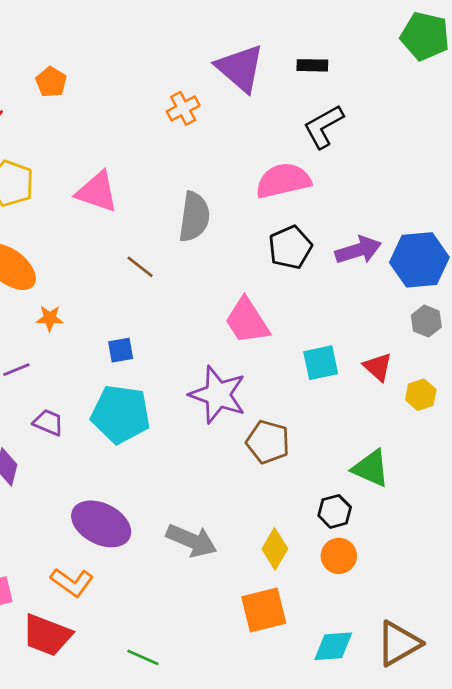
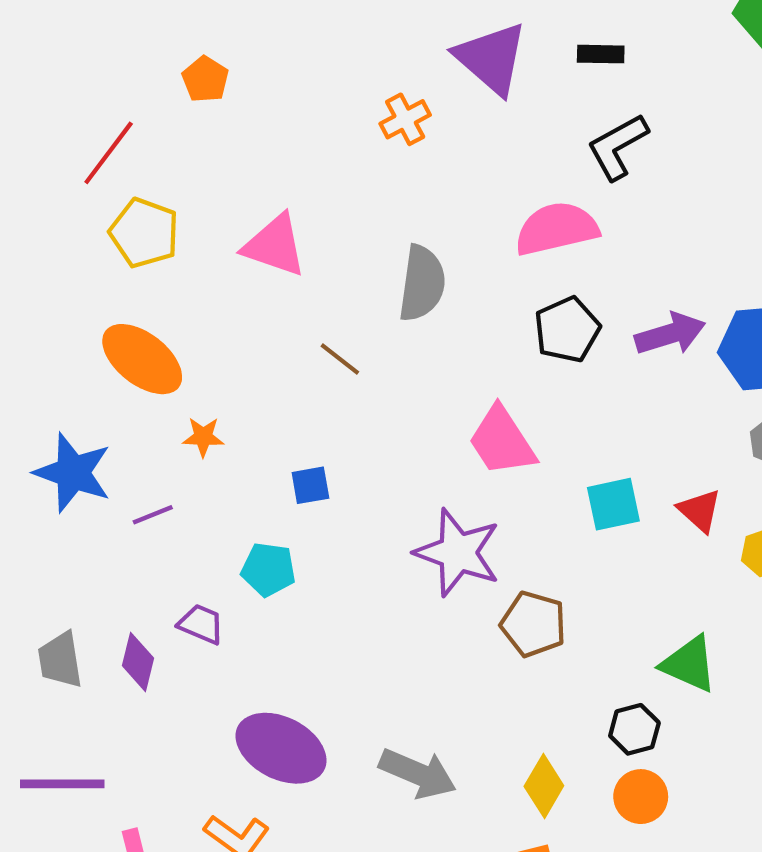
cyan pentagon: (121, 414) -> (268, 569), moved, size x0.6
purple trapezoid: (48, 422) -> (201, 624), moved

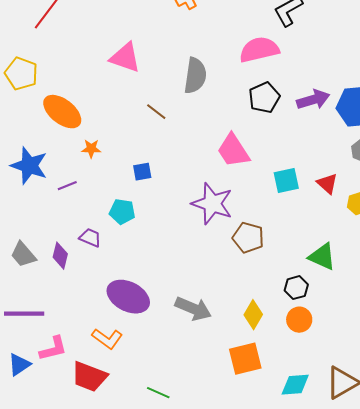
yellow pentagon: (144, 233) -> (21, 74), moved
gray trapezoid: (60, 660) -> (23, 255), turned -32

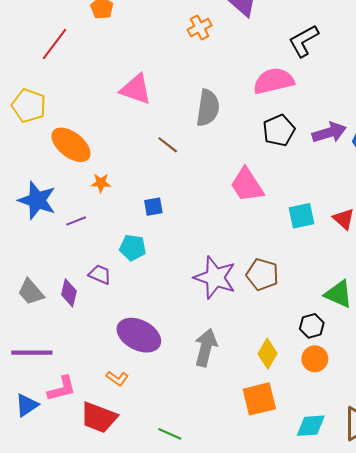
purple star: (212, 204) -> (215, 278), moved
gray arrow: (193, 309) -> (206, 347), turned -99
orange L-shape: (107, 339) -> (117, 378), size x0.7

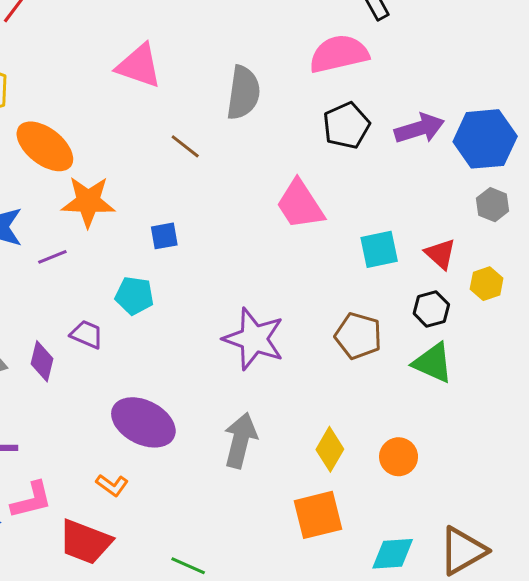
orange star: (101, 183) -> (88, 202), size x1.8
brown pentagon: (262, 274) -> (358, 336), moved
black hexagon: (312, 326) -> (431, 309), moved

